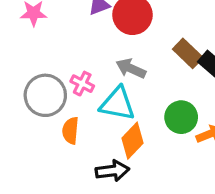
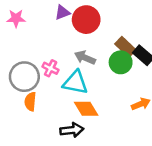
green circle: (181, 117) -> (121, 62), moved
orange semicircle: (70, 131) -> (30, 102), moved
orange diamond: (133, 141) -> (86, 109), turned -75

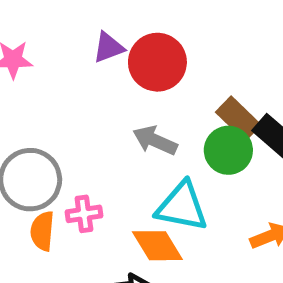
pink cross: (50, 68) -> (84, 214), moved, turned -35
cyan triangle: (75, 83) -> (182, 207), moved

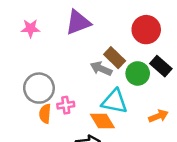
purple triangle: (108, 47) -> (78, 22), size x1.6
red circle: (157, 62) -> (146, 30), moved
brown rectangle: (238, 118) -> (115, 58), moved

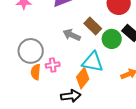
gray arrow: (101, 69) -> (72, 35), moved
orange diamond: (102, 121) -> (83, 78), turned 70

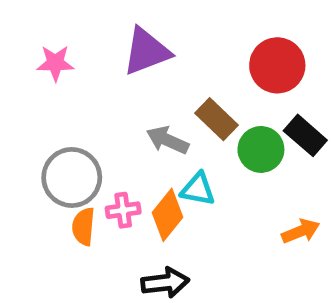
cyan triangle: (93, 62) -> (198, 189), moved, size x0.7
orange diamond: (83, 78) -> (168, 215), moved

